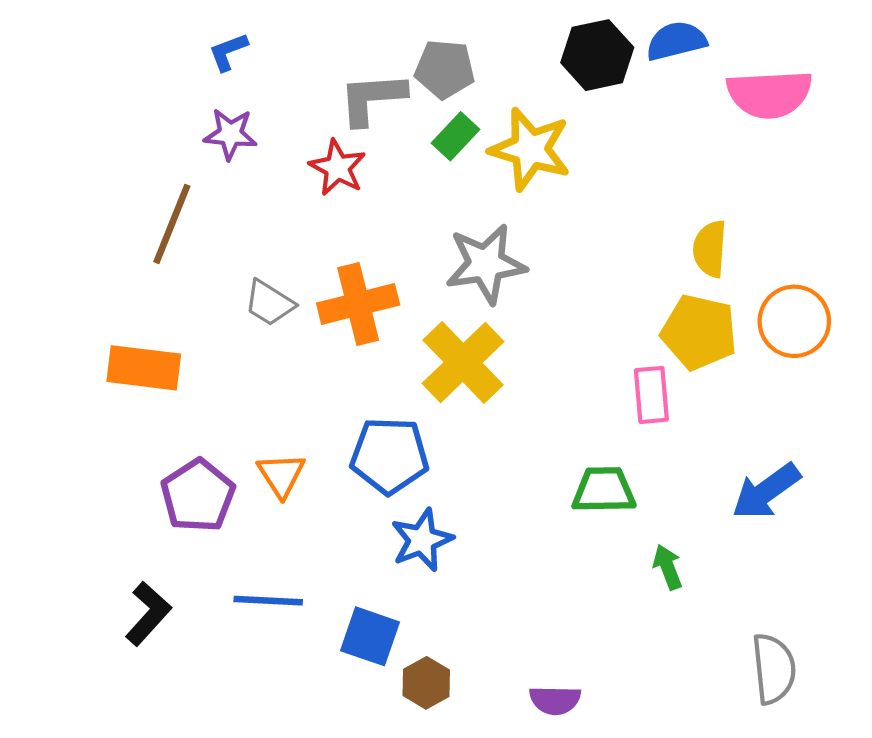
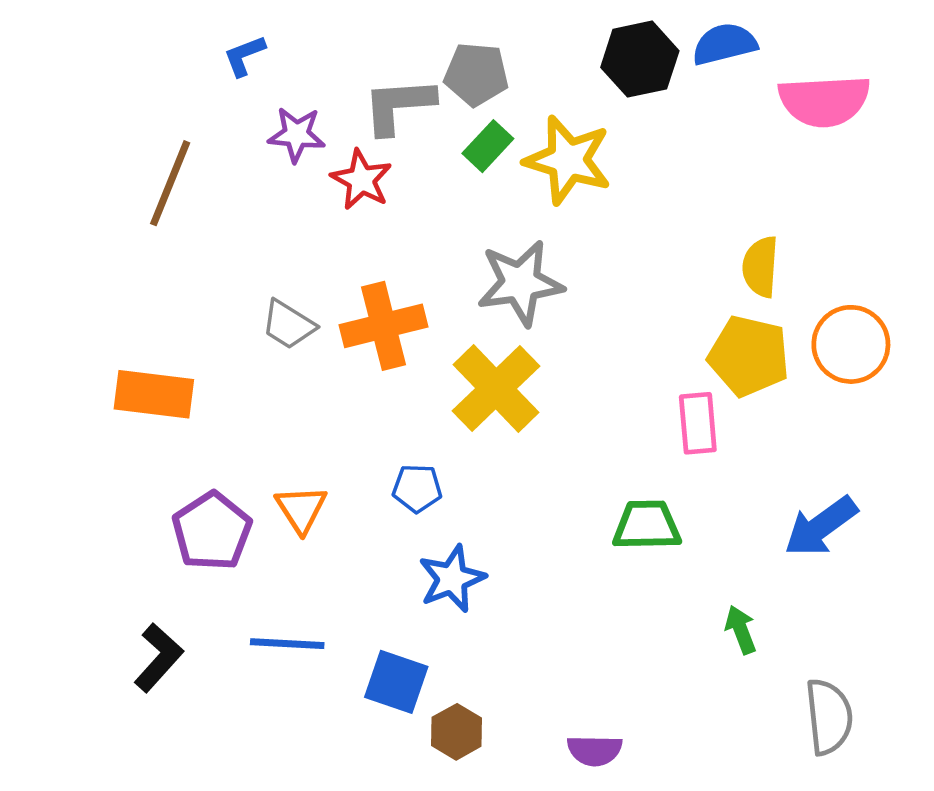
purple star: (230, 134) -> (297, 134), moved
brown line: (172, 224) -> (170, 183), moved
blue pentagon: (389, 456) -> (417, 488), size x0.6
green arrow: (668, 567) -> (741, 630), moved

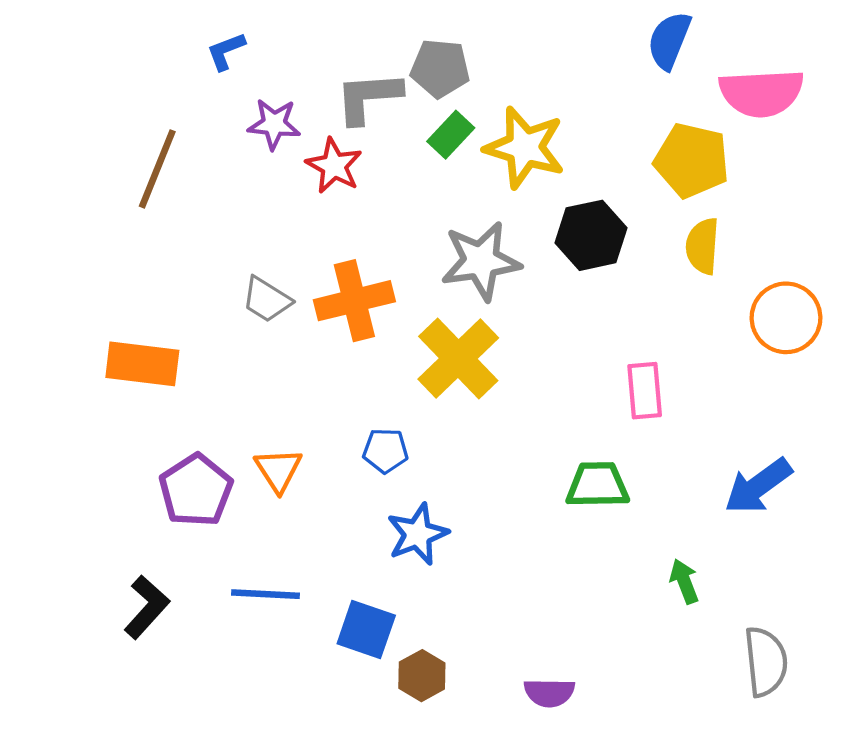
blue semicircle: (724, 44) -> (669, 40), turned -54
black hexagon: (640, 59) -> (591, 235), moved
yellow pentagon: (749, 356) -> (692, 160), moved

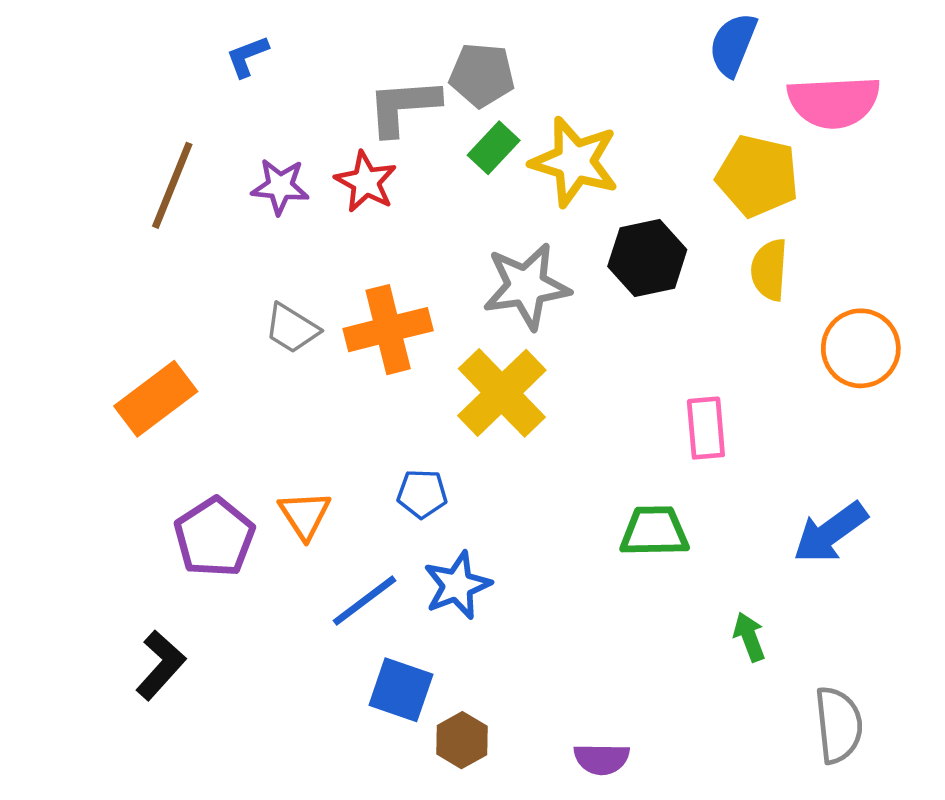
purple star: (274, 124) -> (280, 186), moved
orange rectangle: (142, 364) -> (156, 399), turned -44
blue line: (265, 594) -> (365, 601), moved, turned -40

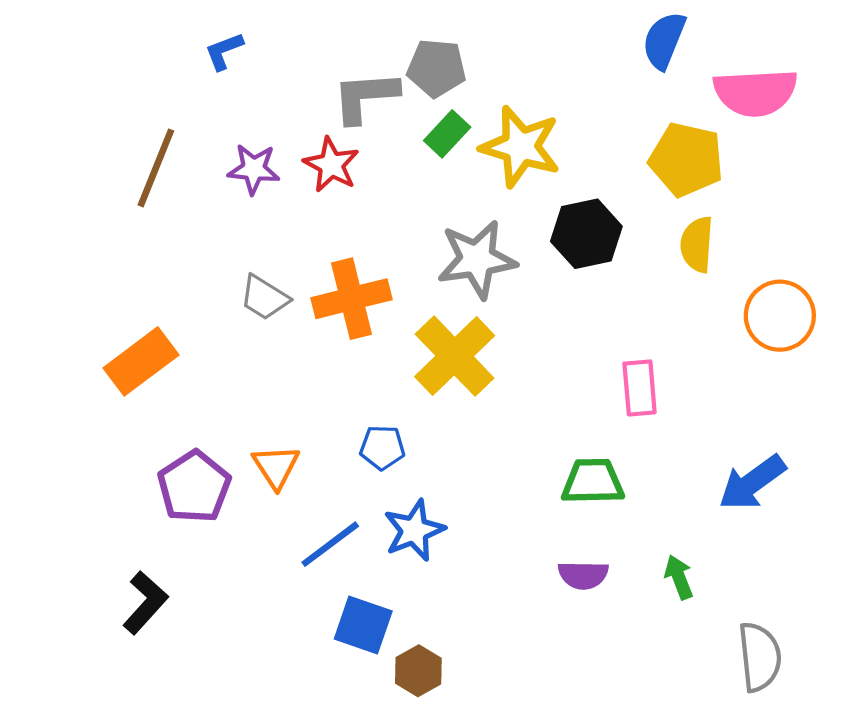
purple semicircle: (602, 759) -> (583, 575), moved

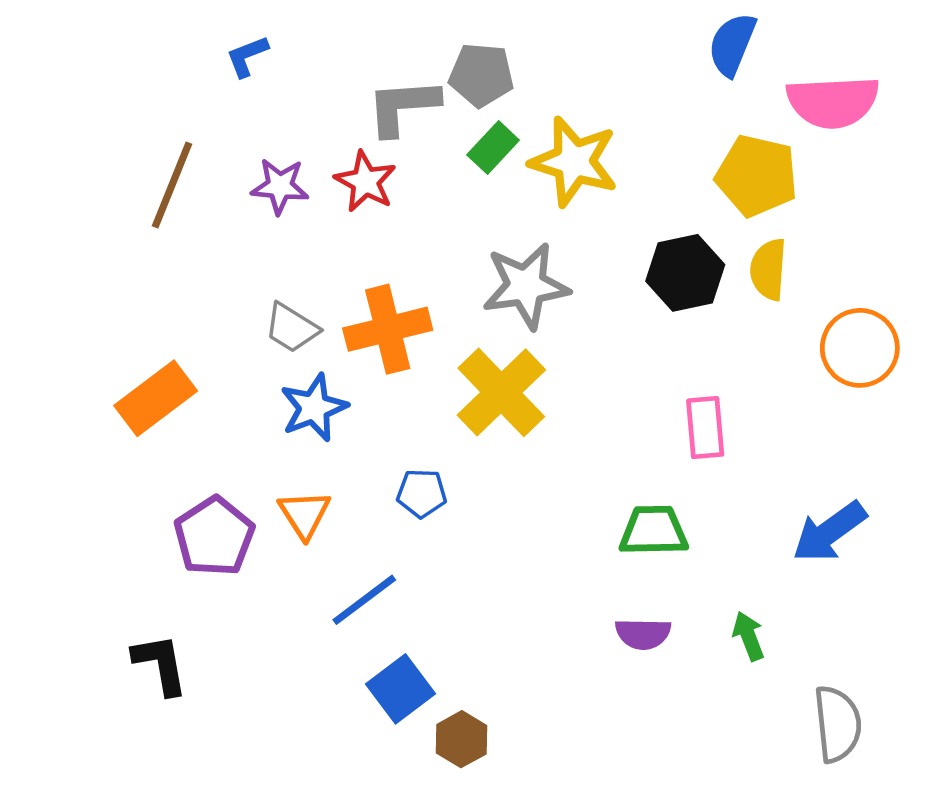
black hexagon: (586, 234) -> (685, 273), moved
blue star: (414, 530) -> (314, 408), moved
black L-shape: (145, 603) -> (160, 664), turned -52
blue square: (363, 625) -> (401, 689), turned 34

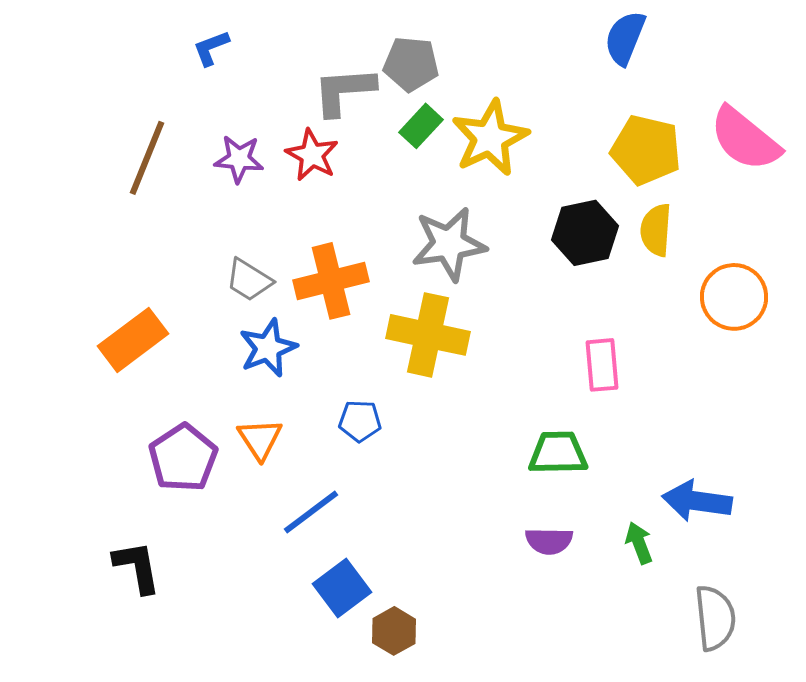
pink semicircle: (833, 102) -> (745, 139), moved, turned 42
yellow star: (574, 162) -> (490, 138), turned 30
yellow cross: (501, 392) -> (428, 335), turned -34
blue arrow: (829, 532) -> (697, 501), moved, turned 44

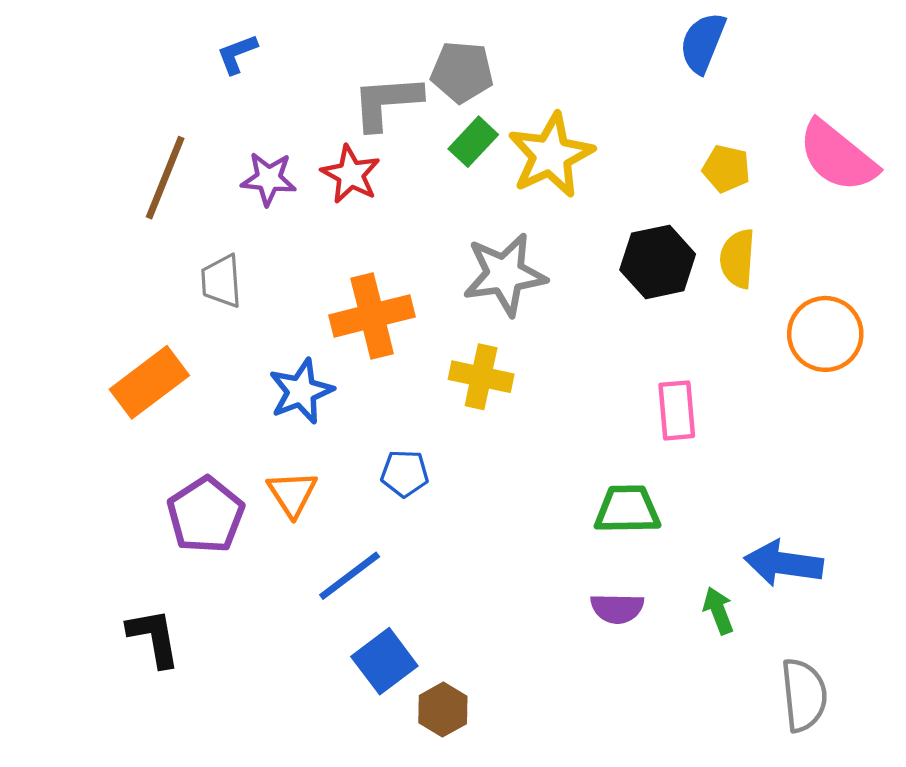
yellow pentagon: (646, 150) -> (726, 169), size x0.6
gray trapezoid: (249, 280) -> (221, 281), moved, turned 54
yellow cross: (428, 335) -> (481, 377), size x0.7

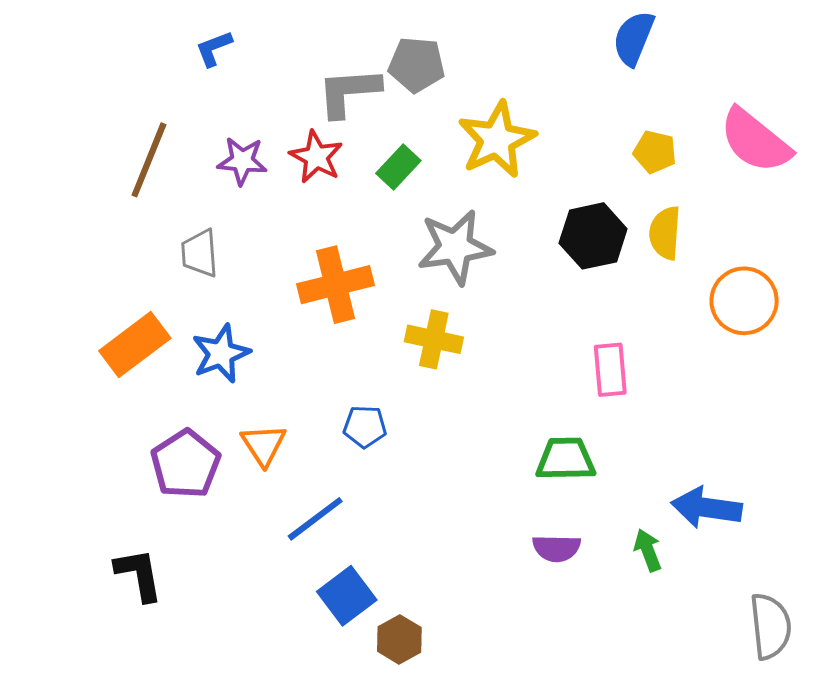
green rectangle: (473, 142) -> (398, 167), moved
blue star: (301, 391) -> (221, 354), moved
gray semicircle: (804, 695) -> (770, 626), moved

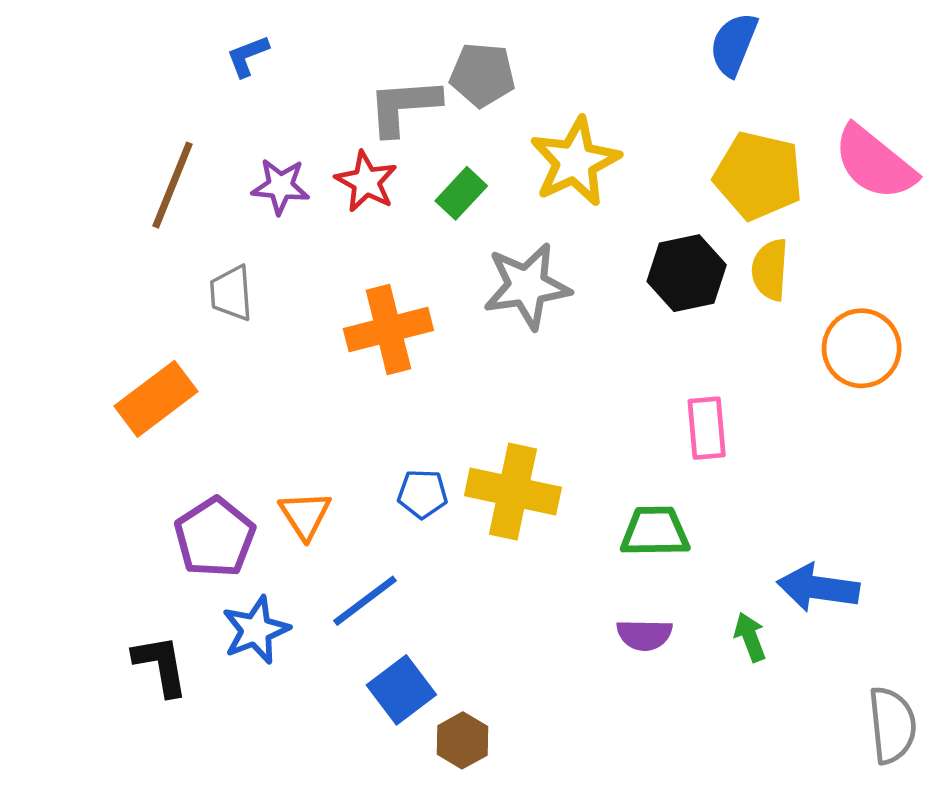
yellow pentagon: (655, 152) -> (758, 176), size x1.8
yellow cross: (434, 339) -> (513, 492), moved, size x1.4
blue star: (221, 354) -> (256, 630), moved

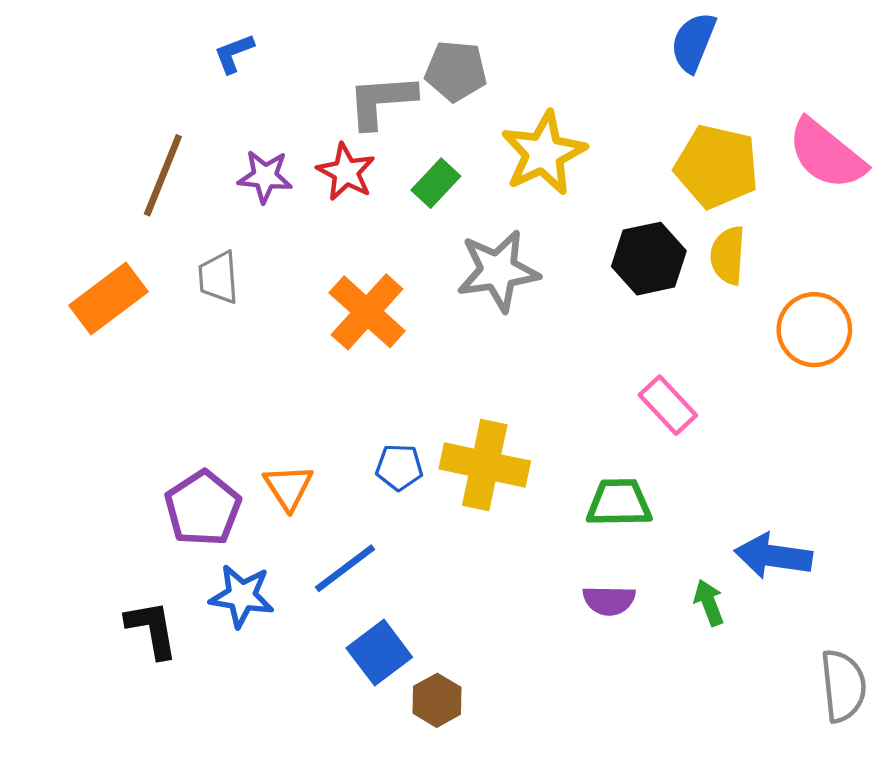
orange cross: (388, 330) -> (367, 312), turned -34
orange rectangle: (156, 399) -> (109, 299), moved
pink rectangle: (707, 428) -> (668, 405), turned -38
blue star: (256, 630) -> (242, 596), turned 30

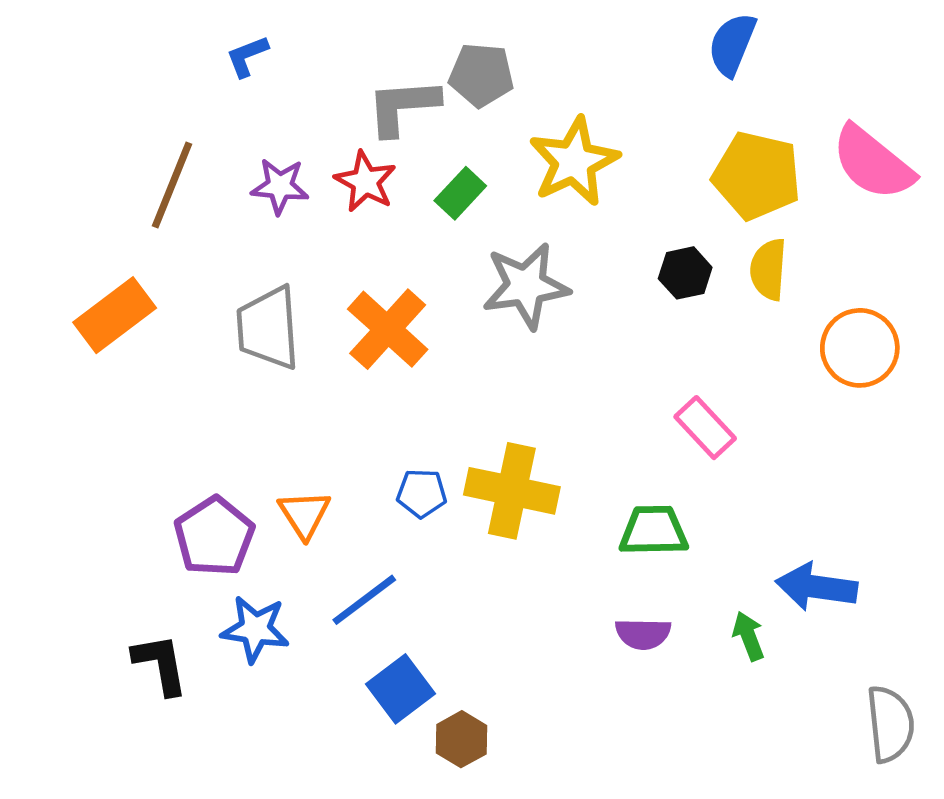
black hexagon: (649, 259) -> (685, 273), size x0.7
gray trapezoid: (218, 277) -> (268, 328), moved, size x1.5

